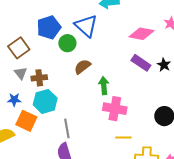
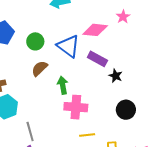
blue triangle: (86, 26) -> (68, 46), moved
green circle: (67, 43) -> (35, 41), moved
black star: (164, 65) -> (116, 76), moved

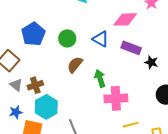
blue triangle: (68, 46) -> (101, 39), size x0.7

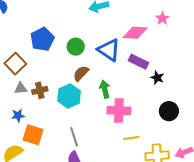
blue triangle: (101, 39) -> (109, 50), size x1.4
gray triangle: (16, 85) -> (21, 88), turned -48
cyan hexagon: (46, 107) -> (69, 96), moved

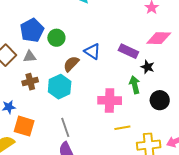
pink diamond: (135, 33) -> (159, 38), moved
green circle: (76, 47) -> (56, 38), moved
blue triangle: (109, 50) -> (92, 51), moved, size x0.7
gray triangle: (21, 88) -> (30, 57), moved
green arrow: (105, 89) -> (135, 85), moved

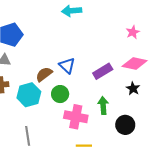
green circle: (56, 38) -> (60, 94), moved
purple rectangle: (128, 51) -> (103, 71), turned -66
black star: (148, 67) -> (133, 88), moved

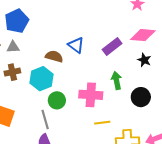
brown semicircle: (44, 74) -> (54, 56), turned 60
green circle: (60, 94) -> (57, 100), moved

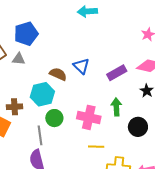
brown cross: (12, 72) -> (15, 107), moved

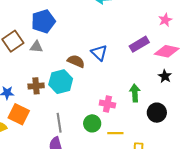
purple rectangle: (117, 73) -> (139, 44), moved
brown cross: (15, 107) -> (36, 86), moved
pink cross: (89, 117) -> (107, 104), size x0.7
green circle: (54, 118) -> (92, 123), moved

